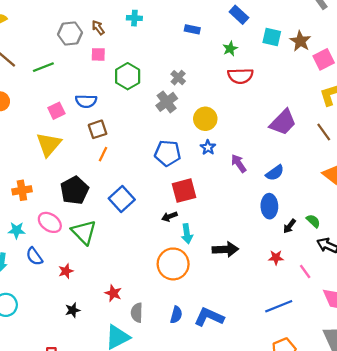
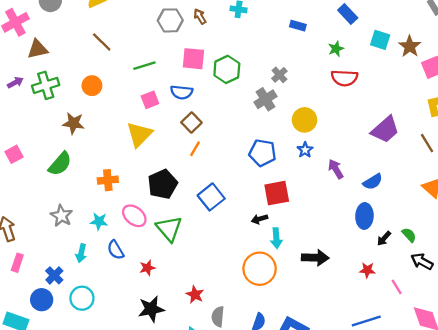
pink square: (98, 54) -> (193, 59), moved, size x1.5
green line: (43, 67) -> (144, 66), moved
brown square: (98, 129) -> (191, 122), turned -30
black star: (73, 310) -> (151, 309), size x1.6

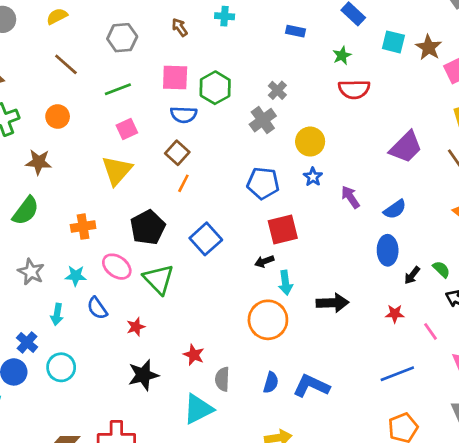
gray hexagon: (170, 20) -> (122, 38), moved
blue semicircle: (182, 92) -> (184, 115), moved

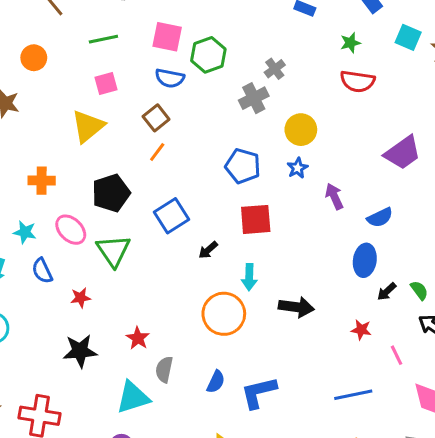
black arrow: (264, 261) -> (208, 250), moved, turned -30
blue L-shape: (311, 386) -> (259, 392), turned -48

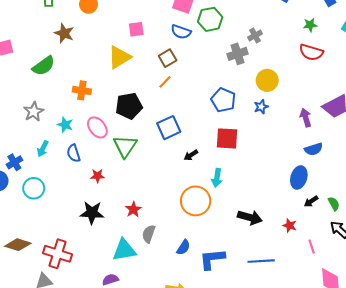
purple arrow: (334, 196) -> (306, 118), moved
black arrow: (296, 307) -> (250, 217), moved
blue line: (353, 395) -> (261, 261), moved

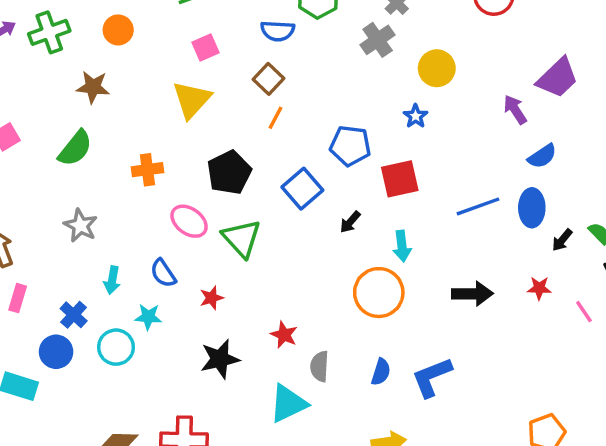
blue pentagon: (223, 100) -> (350, 146), moved
blue star: (261, 107) -> (416, 116), moved
cyan star: (65, 125) -> (148, 317), moved
blue line: (261, 261) -> (478, 206), moved

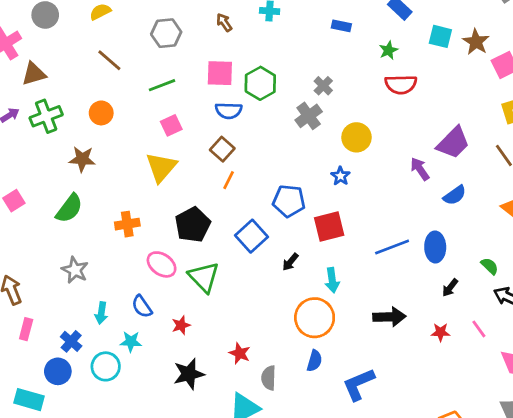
blue semicircle: (542, 156) -> (455, 195), moved
black arrow: (562, 240) -> (450, 288), moved
red star: (539, 288) -> (441, 332), moved
blue semicircle: (381, 372) -> (314, 361), moved

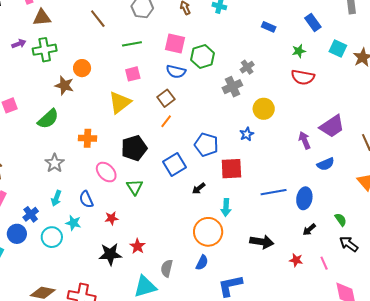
orange circle: (101, 113) -> (82, 68), moved
gray star: (75, 270) -> (55, 163), moved
green triangle: (204, 277) -> (135, 187), size x0.7
red star: (240, 353) -> (138, 246), moved

